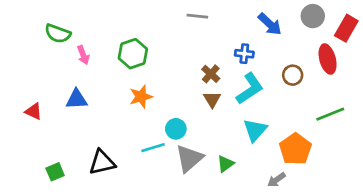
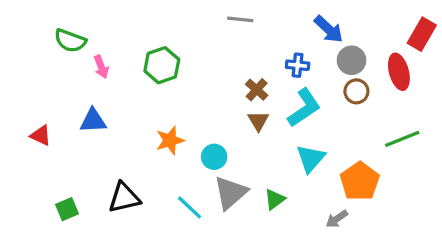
gray circle: (313, 16) -> (352, 60), moved
orange star: (141, 97) -> (170, 140), moved
cyan line: (153, 148) -> (190, 207), moved, turned 60

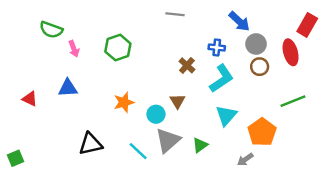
brown triangle: (258, 121) -> (177, 101), moved
green square: (67, 209) -> (15, 158), moved

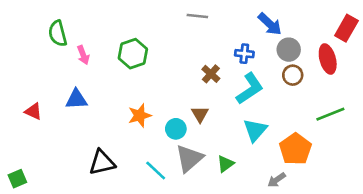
green semicircle: (51, 30) -> (58, 33), turned 55

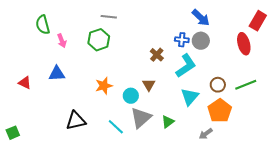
gray line: (197, 16) -> (109, 17), moved
gray circle: (289, 50) -> (201, 41), moved
brown circle: (293, 75) -> (218, 85), moved

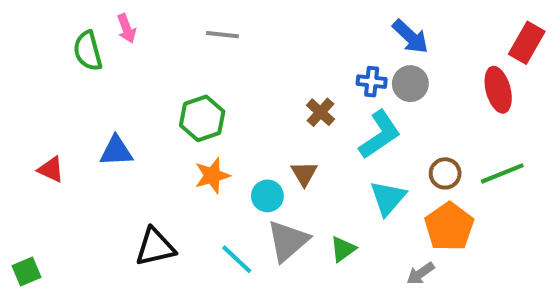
green hexagon: (99, 40) -> (202, 118), moved
pink arrow: (62, 41) -> (126, 28), moved

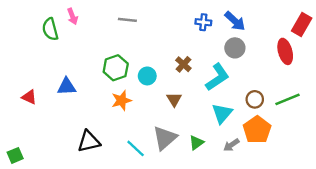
blue cross: (372, 82) -> (203, 22), moved
cyan circle: (267, 196) -> (147, 76), moved
gray arrow: (421, 274) -> (231, 145), moved

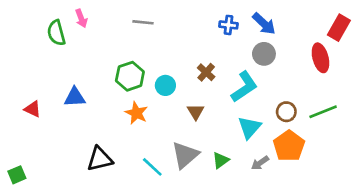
orange star: (122, 101) -> (136, 113), turned -30

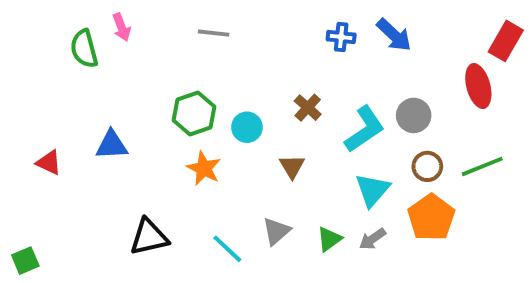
gray circle: (264, 54) -> (414, 115), moved
gray triangle: (185, 155) -> (276, 231), size x0.7
gray arrow: (260, 163) -> (372, 239), moved

